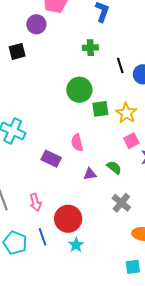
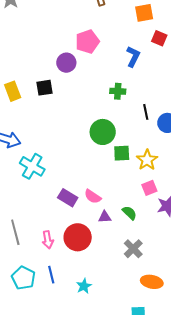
pink semicircle: (77, 143) -> (93, 197), moved, turned -48
red circle: (68, 219) -> (78, 237), moved

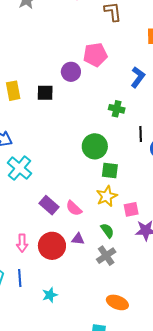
yellow star: (147, 160) -> (107, 196), moved
purple triangle: (105, 217) -> (78, 239), moved
gray cross: (133, 249) -> (106, 256), moved

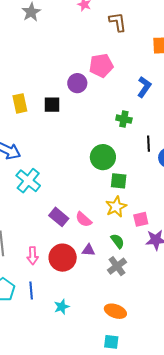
orange ellipse: (117, 302) -> (115, 311), moved

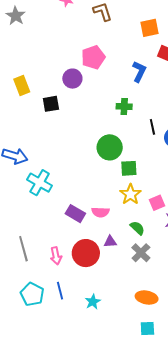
yellow rectangle: (20, 103) -> (22, 86), moved
pink semicircle: (84, 219) -> (100, 212), turned -30

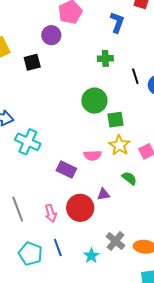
pink semicircle: (100, 212) -> (93, 155), moved
gray cross: (141, 253) -> (115, 241), moved

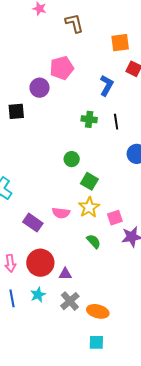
black line: (135, 76) -> (116, 122), moved
green circle: (94, 101) -> (72, 159), size x0.6
green square: (116, 120) -> (89, 181), turned 30
purple triangle: (103, 194) -> (65, 274), moved
cyan star: (91, 256) -> (38, 295), moved

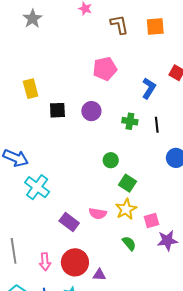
orange square: (120, 43) -> (155, 26), moved
purple circle: (40, 88) -> (91, 111), moved

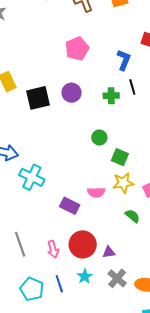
black square: (57, 110) -> (38, 98), size x1.4
black line: (157, 125) -> (132, 87), moved
yellow star: (126, 209) -> (123, 183), turned 30

